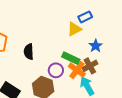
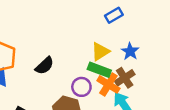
yellow triangle: (74, 29) -> (100, 52), moved
black semicircle: (29, 52) -> (45, 66), turned -126

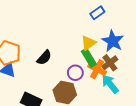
blue star: (130, 51) -> (113, 41), size x1.5
green rectangle: (99, 70) -> (89, 58), turned 42

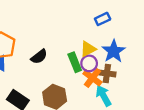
green rectangle: (89, 58) -> (75, 62), moved
brown cross: (110, 63) -> (107, 73), turned 35
purple circle: (75, 73) -> (89, 63), moved

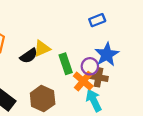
yellow triangle: (88, 49) -> (42, 48), moved
purple circle: (89, 63) -> (90, 66), moved

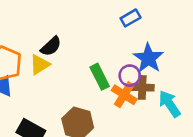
yellow triangle: (42, 48) -> (40, 65), moved
black semicircle: (29, 56) -> (51, 46), moved
cyan arrow: (94, 100) -> (170, 104), moved

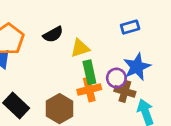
yellow triangle: (40, 65) -> (80, 48), moved
orange cross: (124, 95) -> (89, 90), moved, turned 30

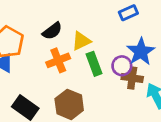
orange cross: (89, 90) -> (58, 60), moved

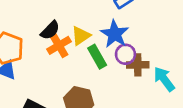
blue star: (141, 52) -> (115, 34), moved
orange cross: (58, 60) -> (59, 45), moved

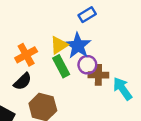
black semicircle: (50, 30) -> (23, 81), moved
yellow triangle: (81, 36) -> (59, 45), moved

